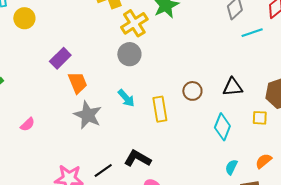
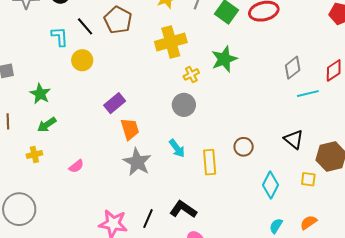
yellow cross: (134, 23) -> (191, 74), size x0.6
black triangle: (233, 87) -> (294, 139), moved, turned 40
black line: (103, 170) -> (148, 219), turned -36

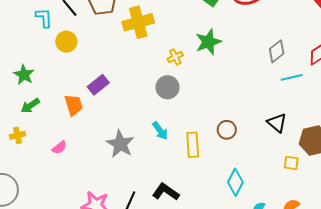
yellow cross: (171, 42) -> (138, 22), moved
orange trapezoid: (130, 129) -> (74, 105), moved
cyan diamond: (270, 185) -> (235, 182), moved

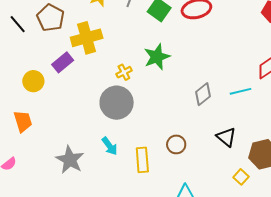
yellow circle: (66, 42) -> (33, 81), moved
gray diamond: (277, 51) -> (203, 94), moved
purple rectangle: (98, 85) -> (63, 62), moved
gray circle: (168, 87) -> (117, 103), size x1.4
yellow square: (291, 163) -> (241, 177), turned 35

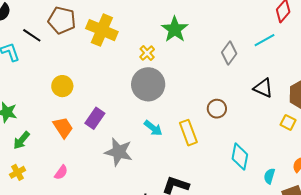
yellow cross: (87, 38) -> (102, 30), turned -36
purple rectangle: (63, 62) -> (95, 118), moved

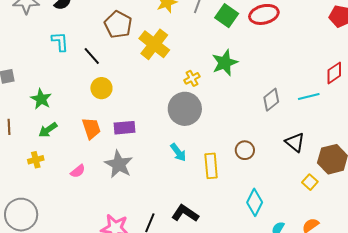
black line: (32, 35) -> (92, 56), moved
purple rectangle: (95, 118) -> (125, 128), turned 35
gray star: (119, 152) -> (119, 164), moved

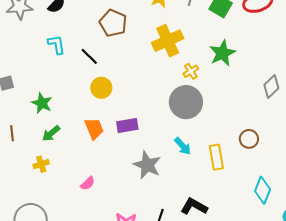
yellow cross: (154, 44) -> (168, 41), moved, turned 32
gray star: (119, 164) -> (147, 165), moved
pink semicircle: (78, 171) -> (88, 183), moved

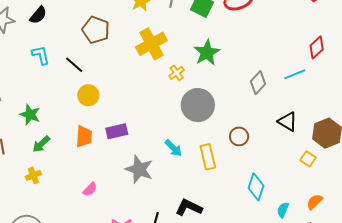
gray circle: (186, 102) -> (198, 105), moved
orange trapezoid: (94, 129) -> (84, 136), turned 30
pink semicircle: (88, 183) -> (90, 189), moved

